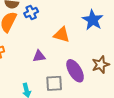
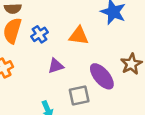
blue cross: (31, 13) -> (39, 34), moved

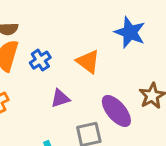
orange triangle: (79, 36) -> (88, 62), turned 30

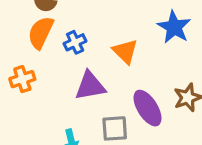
purple triangle: (60, 98) -> (90, 86), size x1.5

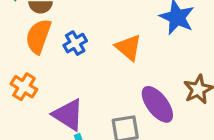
orange cross: (22, 79) -> (24, 87), turned -35
purple triangle: (90, 86) -> (68, 115), moved, turned 48

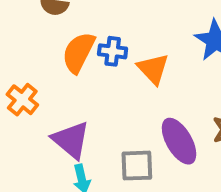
orange semicircle: (38, 36) -> (78, 52), moved
blue cross: (75, 43) -> (113, 51), moved, turned 30

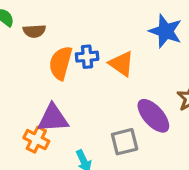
orange cross: (22, 100) -> (36, 140), moved
purple triangle: (71, 140) -> (53, 118), moved, turned -32

